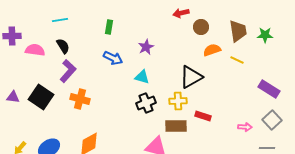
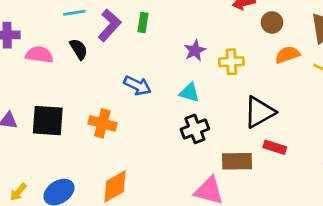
blue arrow: (113, 58) -> (137, 86), moved
purple L-shape: (68, 71) -> (109, 25), moved
black triangle: (191, 77) -> (259, 112), moved
black square: (41, 97) -> (48, 121), turned -30
yellow cross: (178, 101) -> (231, 62), moved

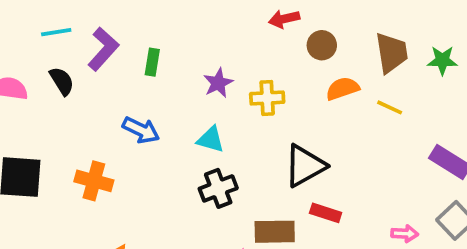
green rectangle: (143, 22) -> (152, 62), moved

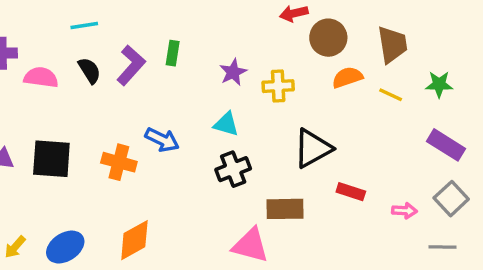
brown circle: (322, 45) -> (328, 38), size x1.4
purple L-shape: (103, 49) -> (131, 65), moved
green star: (442, 60) -> (439, 84), moved
blue arrow: (141, 130) -> (162, 140), moved
red rectangle: (326, 213) -> (351, 192), moved

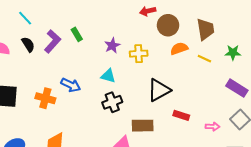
cyan line: (84, 25) -> (25, 18), turned 56
green rectangle: (173, 53) -> (77, 34), turned -40

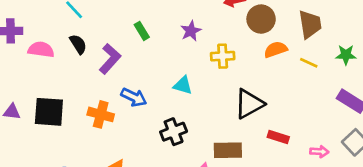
purple L-shape: (52, 41) -> (110, 59), moved
purple star: (112, 45) -> (191, 31), moved
black cross: (112, 102) -> (174, 132), moved

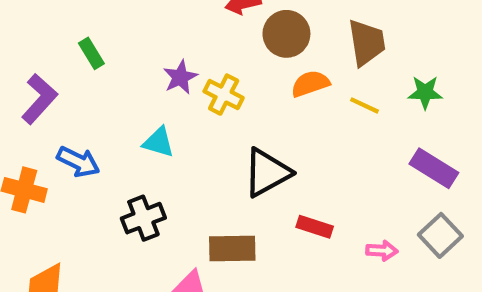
purple star: (191, 31) -> (180, 77), moved
yellow cross: (223, 56) -> (224, 95), turned 30

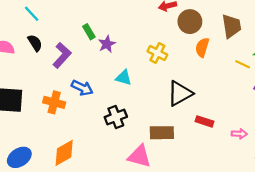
purple star: (180, 77) -> (107, 44), moved
orange semicircle: (310, 84) -> (202, 47), turned -54
yellow line: (364, 105) -> (243, 64), moved

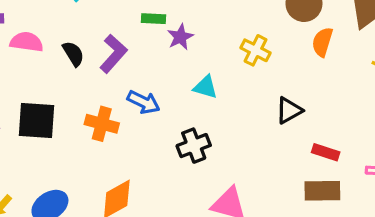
green rectangle: (89, 32) -> (154, 19), turned -56
black semicircle: (35, 43) -> (73, 54), moved
black triangle: (180, 93) -> (289, 110), size x0.7
brown rectangle: (162, 133) -> (322, 191), moved

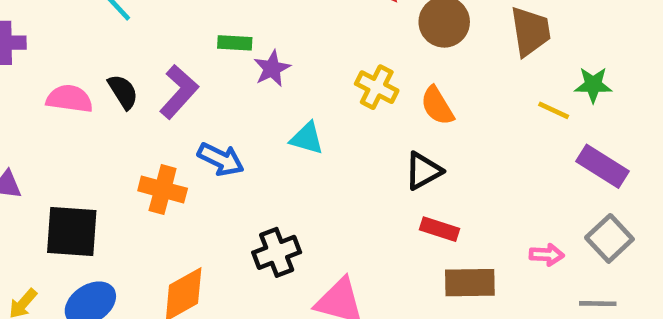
pink semicircle: (27, 42) -> (69, 99), moved
orange semicircle: (322, 42) -> (437, 106), moved, turned -48
black square: (37, 121) -> (72, 231), moved
black cross: (194, 146) -> (277, 252), moved
red rectangle: (326, 152) -> (440, 229), moved

